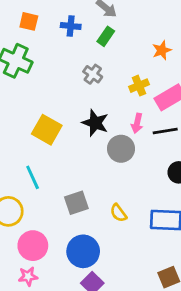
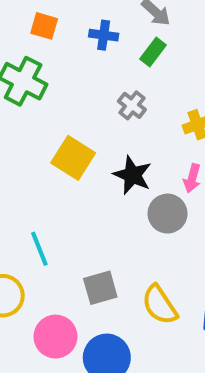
yellow square: (47, 130) -> (73, 158), moved
yellow semicircle: (118, 213) -> (160, 305), size x1.5
pink circle: (33, 246) -> (56, 337), moved

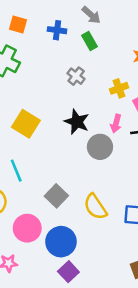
green rectangle: (153, 52) -> (90, 41), turned -66
yellow square: (73, 158) -> (26, 124), moved
gray square: (100, 288) -> (56, 196), turned -30

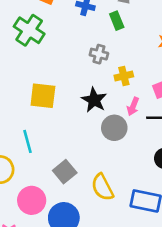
gray cross: (76, 76) -> (99, 54), turned -30
yellow cross: (119, 88) -> (124, 76), moved
yellow square: (26, 124) -> (43, 96), turned -32

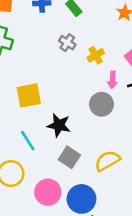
gray cross: (99, 54) -> (67, 43), turned 35
black star: (94, 100) -> (59, 125), moved
yellow semicircle: (102, 187) -> (107, 161), turned 105

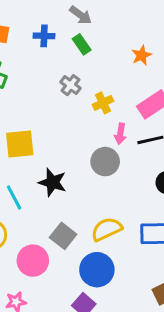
gray square: (69, 157) -> (63, 236), moved
blue circle: (81, 199) -> (97, 270), moved

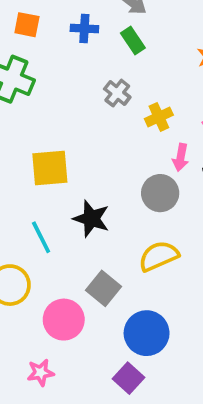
yellow semicircle: (107, 229) -> (159, 256), moved

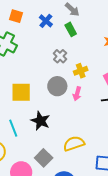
blue cross: (84, 28) -> (46, 21), turned 32
pink arrow: (181, 157) -> (77, 94), moved
gray circle: (160, 193) -> (57, 86), moved

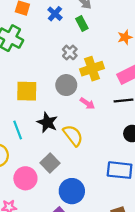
yellow cross: (81, 71) -> (92, 69), size x1.5
pink arrow: (77, 94) -> (87, 103), moved, turned -72
yellow semicircle: (74, 144) -> (73, 136), moved, turned 70

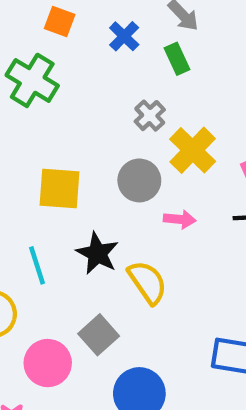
yellow cross: (92, 69) -> (193, 150), turned -30
pink arrow: (87, 103) -> (180, 219), turned -32

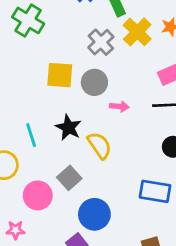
gray cross: (150, 116) -> (101, 42), size x1.4
yellow cross: (193, 150) -> (137, 32), moved
yellow square: (60, 188) -> (60, 75), moved

